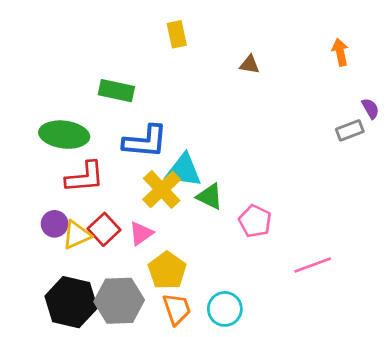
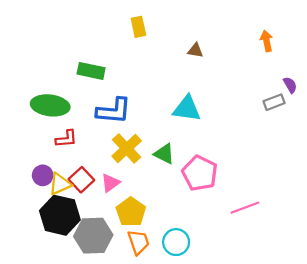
cyan triangle: (184, 170) -> (187, 109), moved
red L-shape: (85, 177) -> (66, 139), size x0.7
pink pentagon: (255, 221) -> (200, 173), size x1.4
black hexagon: (71, 302) -> (60, 215), moved

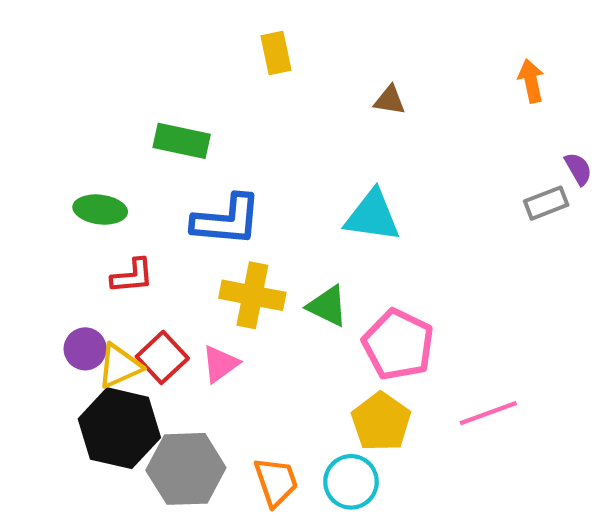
green ellipse: (50, 105) -> (100, 210), size x0.7
yellow cross: (127, 148) -> (252, 295), turned -36
yellow pentagon: (131, 212) -> (381, 422), moved

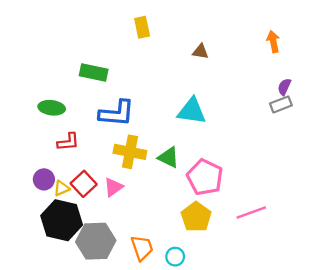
purple semicircle: (578, 169) -> (284, 87), moved, turned -126
yellow triangle: (119, 366) -> (62, 188), size x0.7
cyan circle: (351, 482) -> (175, 257), moved, size x0.7

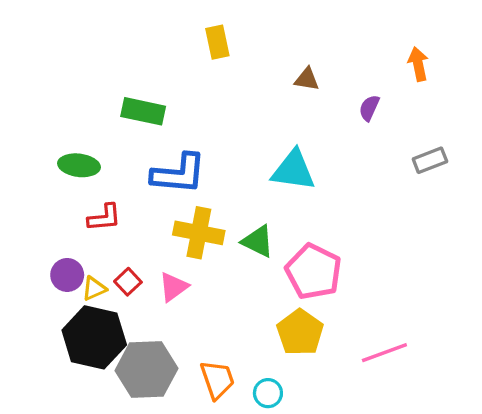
purple semicircle: (284, 87) -> (369, 108), moved
red square: (84, 184) -> (128, 282), size x0.7
pink line: (251, 213) -> (384, 353), moved

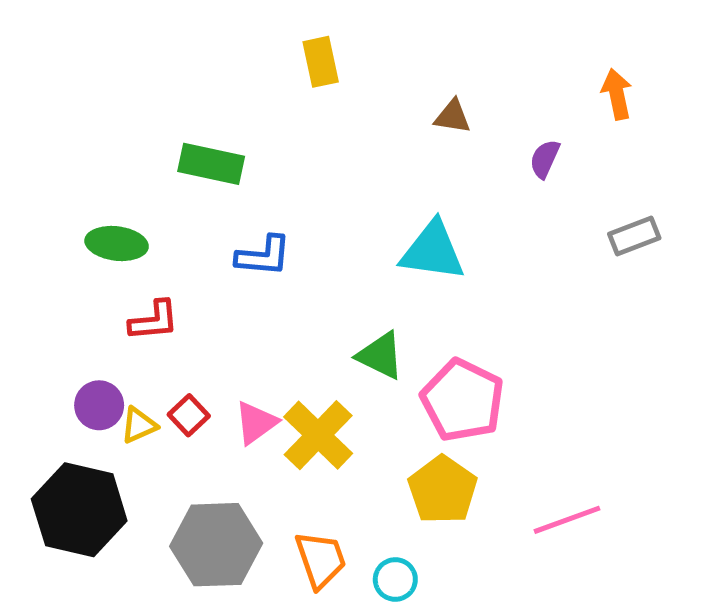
blue L-shape: (179, 174) -> (263, 256), size x0.7
yellow cross: (199, 233) -> (318, 435), moved, turned 33
black hexagon: (94, 337) -> (79, 510), moved

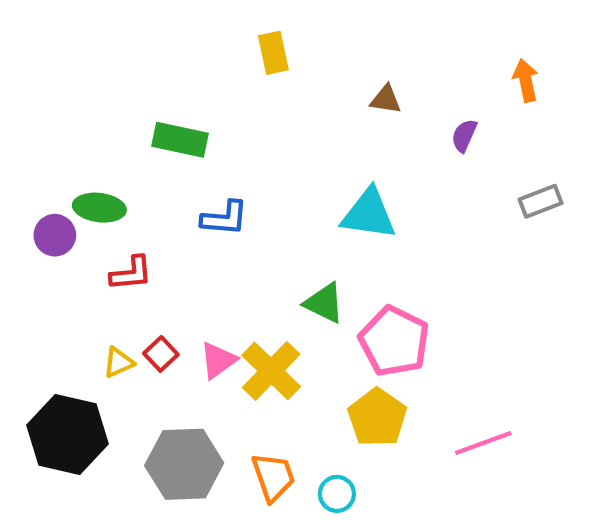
purple circle: (99, 405) -> (55, 235), moved

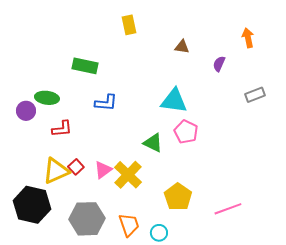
pink pentagon: (394, 341) -> (186, 132), moved, size x0.7
yellow triangle: (118, 362) -> (56, 171), size x1.8

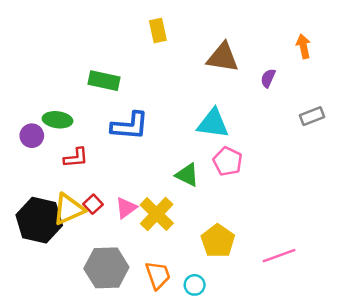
brown triangle: (182, 47) -> (223, 57), size x1.8
blue L-shape: (106, 103) -> (130, 126), size x1.4
black hexagon: (32, 205) -> (39, 220), moved

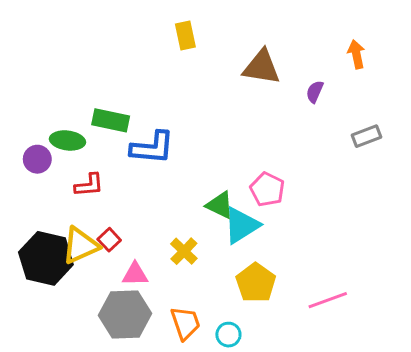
green rectangle: (104, 81) -> (111, 120), moved
cyan triangle: (213, 123) -> (241, 225), moved, turned -40
pink triangle: (126, 208) -> (135, 274), moved, turned 35
yellow cross: (157, 214) -> (184, 251), size x0.7

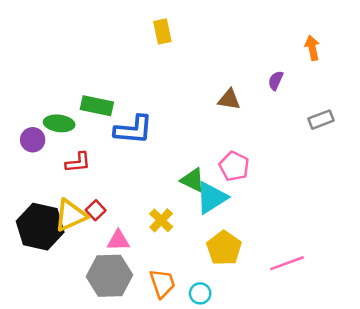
brown triangle: (262, 67) -> (229, 99), moved, size x0.7

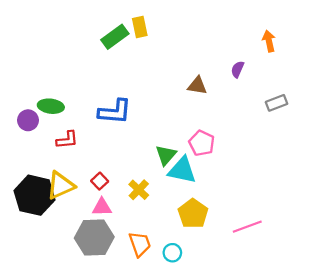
green rectangle: (97, 106) -> (115, 37), moved, turned -48
green triangle: (193, 180) -> (166, 155), turned 45
cyan triangle: (211, 198) -> (182, 170), turned 44
red square: (96, 210) -> (100, 181), moved

